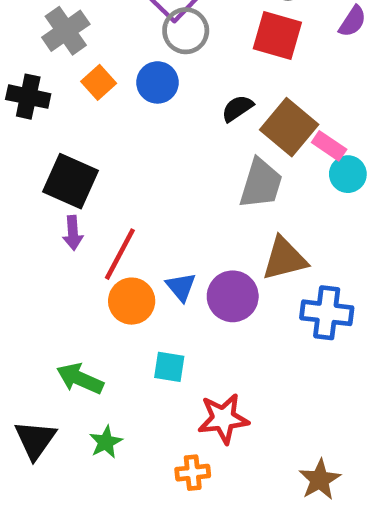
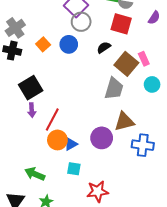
gray cross: (66, 31) -> (15, 28), moved
black semicircle: (237, 108) -> (104, 47), moved
pink rectangle: (329, 146) -> (144, 59), moved, turned 32
black square: (71, 181) -> (31, 88), turned 35
blue triangle: (181, 287) -> (71, 144), moved, turned 40

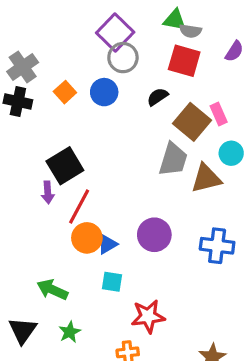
black square: (31, 88) -> (65, 166), moved
brown triangle: (124, 121) -> (206, 178), moved

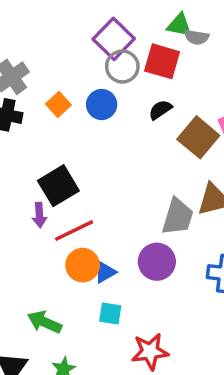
red square: (184, 61) -> (162, 61), moved
gray trapezoid: (173, 160) -> (178, 217), moved
red line: (79, 207) -> (74, 231), turned 36

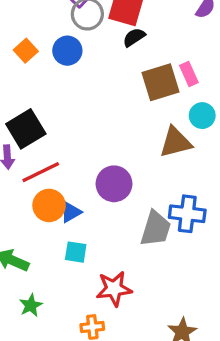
black semicircle: (160, 110) -> (134, 37), moved
brown square: (198, 137) -> (161, 82), turned 33
gray trapezoid: (178, 217) -> (156, 229), moved
purple circle: (157, 262) -> (114, 184), moved

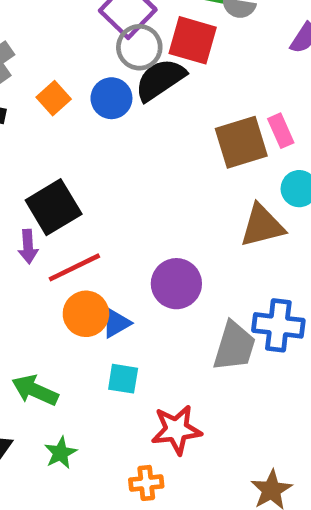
black semicircle: (134, 37) -> (160, 80), moved, size x1.6

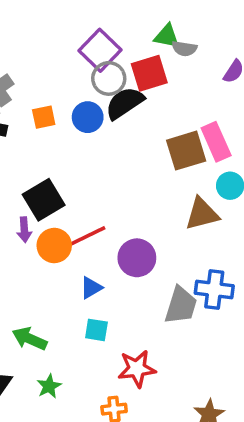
red square: (193, 40) -> (149, 73), turned -33
orange square: (54, 98) -> (44, 117), turned 30
pink rectangle: (281, 131) -> (216, 142), size x1.5
red line: (74, 267) -> (86, 237), moved
orange circle: (86, 314) -> (54, 246), moved

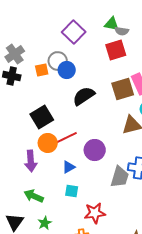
red square: (149, 73) -> (116, 50), moved
gray circle: (109, 78) -> (58, 61), moved
black semicircle: (125, 103) -> (84, 96), moved
purple arrow: (24, 230) -> (31, 161), moved, size x1.5

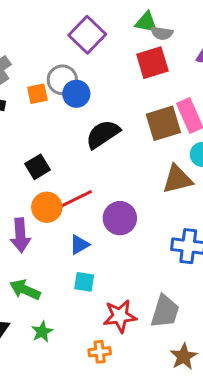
black square: (42, 117) -> (37, 167), size x0.7
gray trapezoid: (120, 177) -> (165, 311), moved

